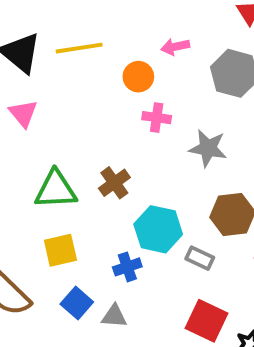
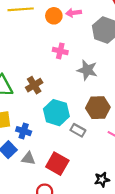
orange circle: (138, 77) -> (54, 16), moved
blue cross: (127, 267) -> (24, 131), moved, turned 32
red square: (206, 321) -> (57, 164), moved

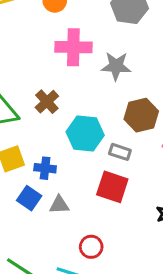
pink cross: (60, 51) -> (73, 47), size x1.6
red square: (57, 164) -> (112, 187), moved

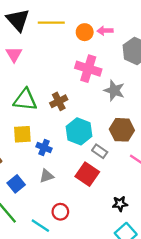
blue square: (29, 198) -> (16, 184), moved
gray triangle: (59, 205) -> (47, 176), turned -32

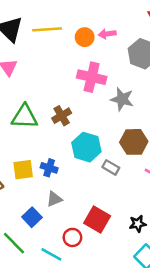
yellow square: (22, 134) -> (23, 170), moved
red square: (87, 174) -> (97, 220), moved
blue square: (16, 184) -> (32, 217), moved

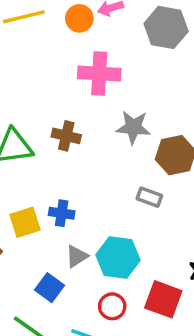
gray star: (122, 99) -> (133, 127), moved
brown cross: (62, 116) -> (66, 136), turned -36
cyan hexagon: (86, 147) -> (118, 257), moved
red square: (97, 220) -> (163, 299), moved

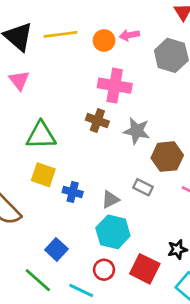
brown cross: (66, 136) -> (97, 121), moved
yellow square: (25, 222) -> (43, 175), moved, turned 30
gray triangle: (77, 256) -> (110, 199), moved

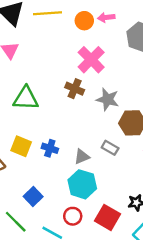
pink cross: (115, 86) -> (91, 60), turned 32
yellow square: (43, 175) -> (21, 146), moved

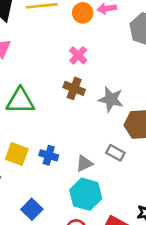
pink cross: (91, 60) -> (78, 55), moved, size x0.6

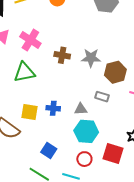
pink cross: (78, 55) -> (30, 40), moved, size x1.5
gray triangle: (84, 163) -> (81, 109), turned 32

